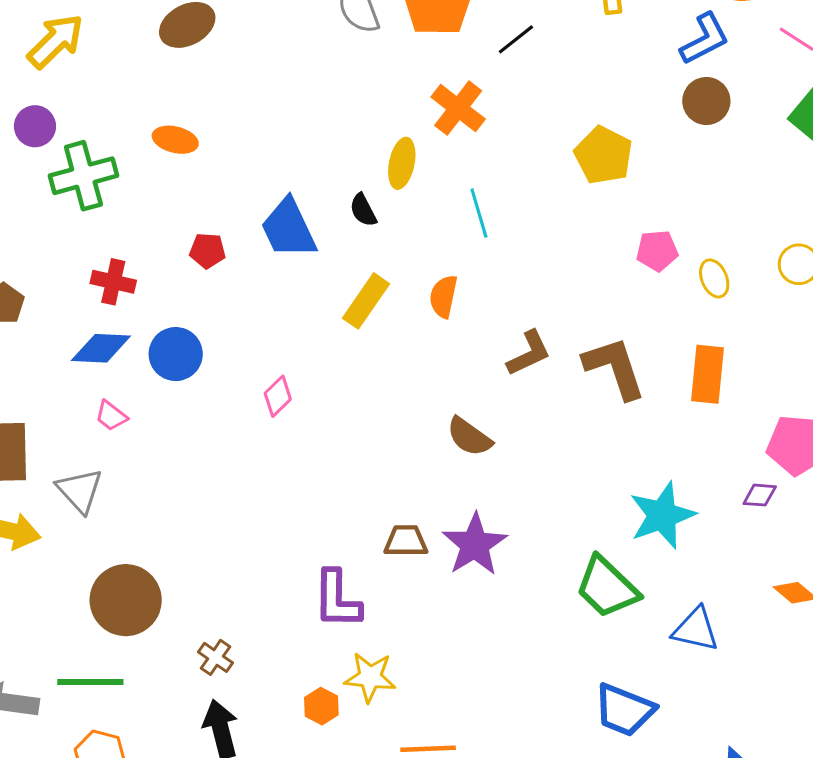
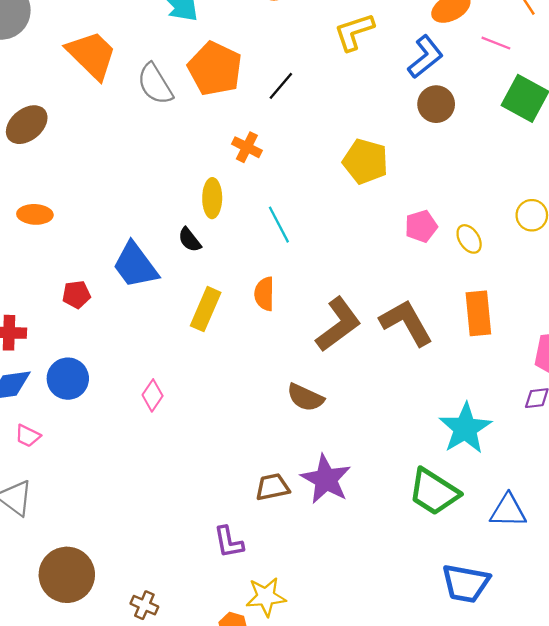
orange cross: (458, 108) -> (247, 147), size x0.7
brown L-shape: (529, 353) -> (338, 324), size x1.4
purple L-shape: (337, 599) -> (229, 542), size x0.7

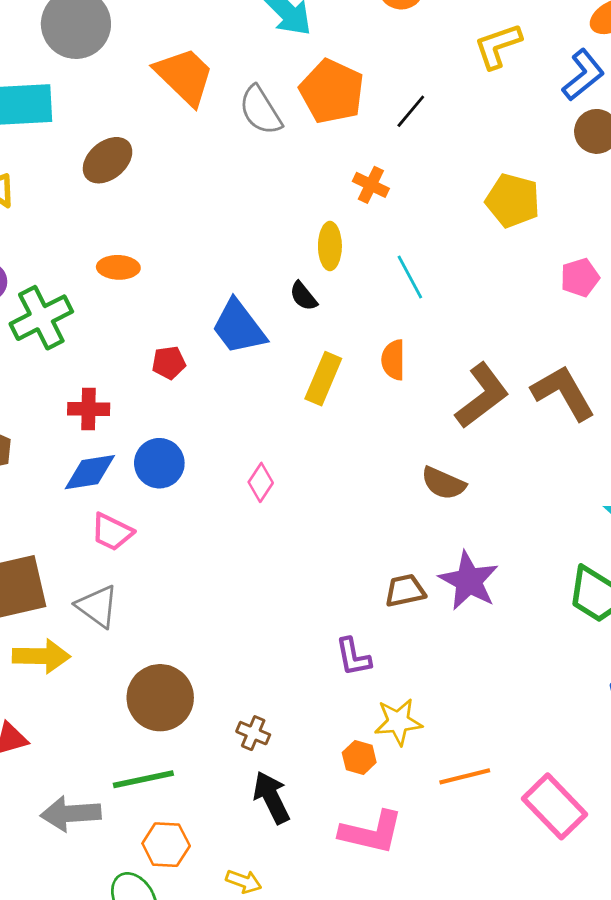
pink trapezoid: (28, 436) -> (112, 532), size x1.4

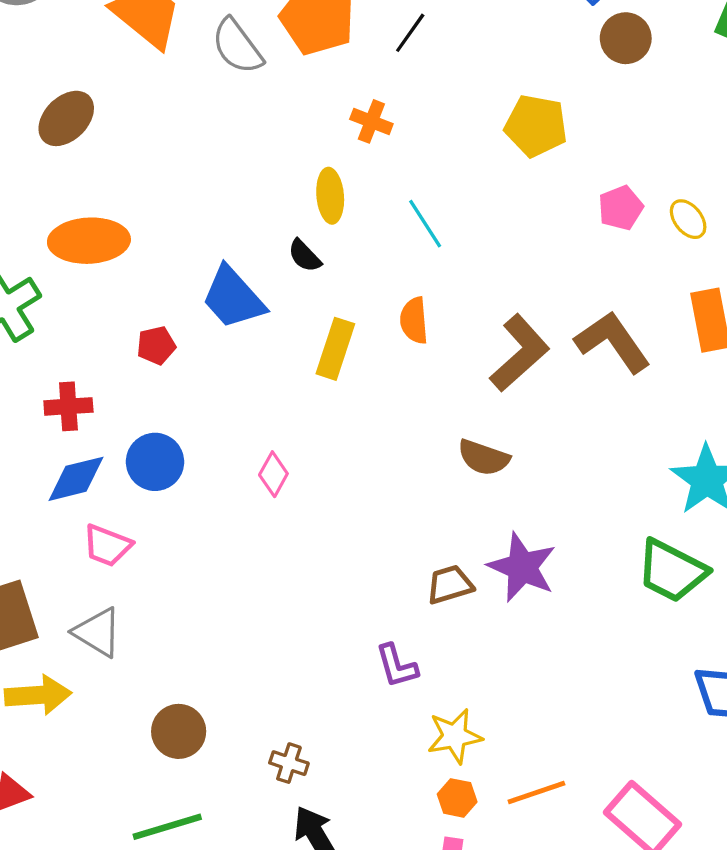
orange ellipse: (118, 267) -> (89, 241), size x1.6
brown circle: (160, 698) -> (179, 731), size x0.7
orange hexagon: (359, 758) -> (457, 798), moved

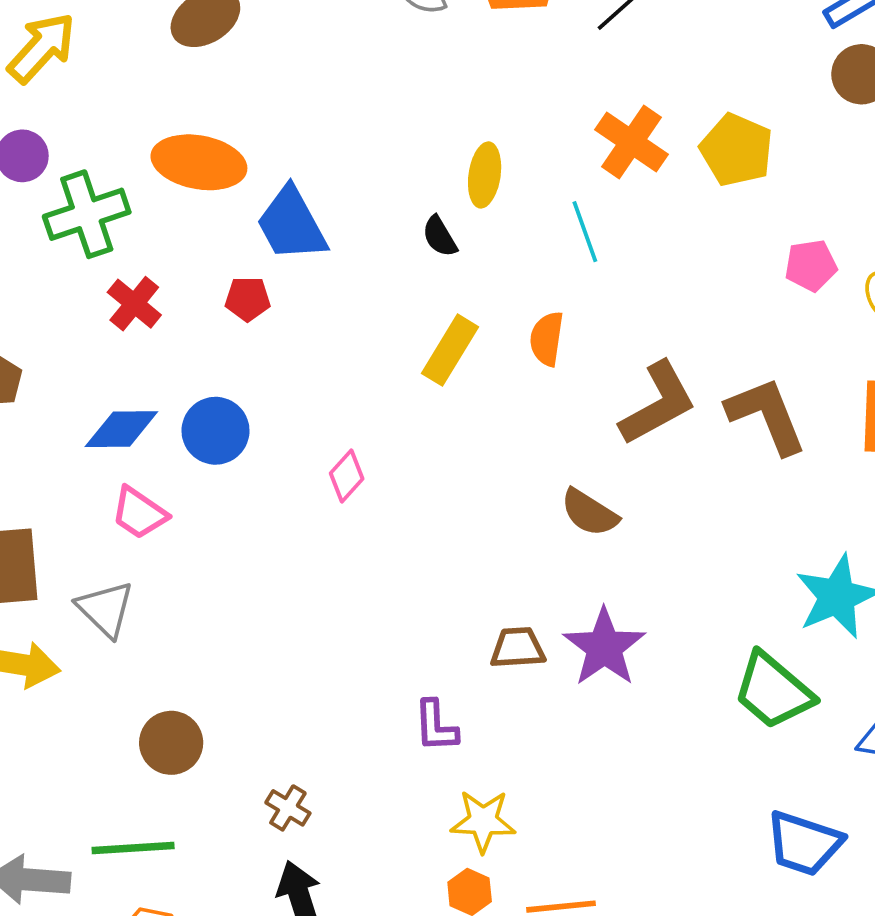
orange cross: (371, 121) -> (632, 142), moved, size x1.5
blue trapezoid: (233, 298) -> (291, 224), moved
red cross: (68, 406) -> (134, 304), moved, turned 30

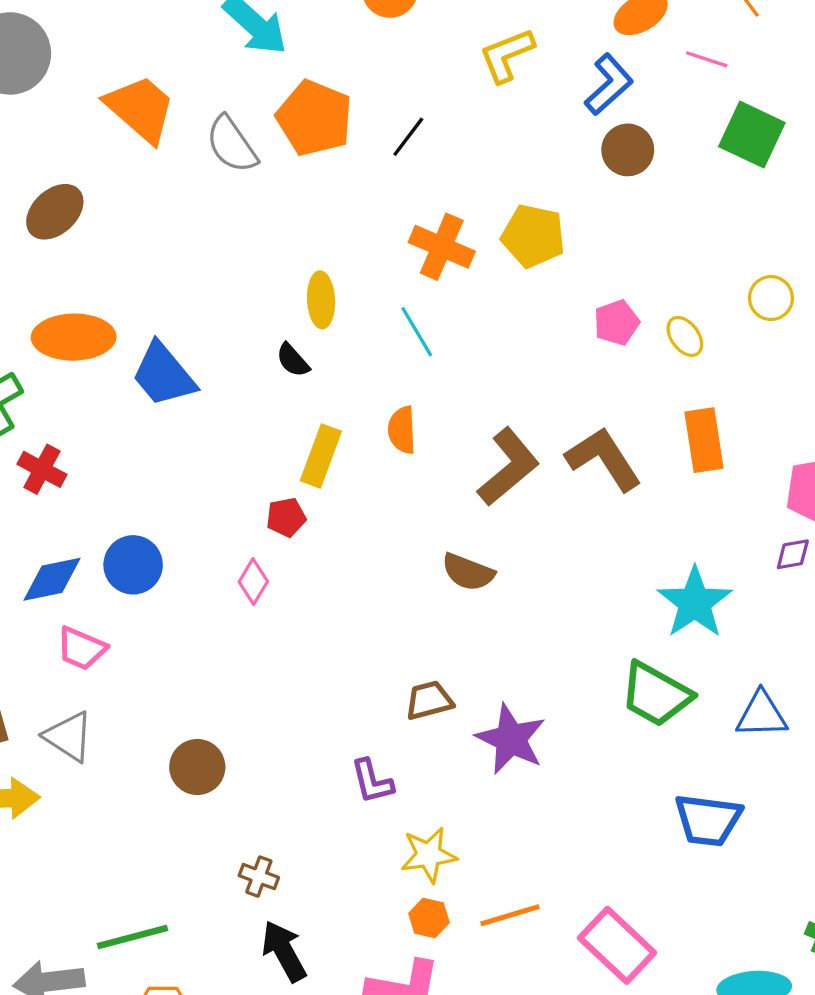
red pentagon: (248, 299) -> (286, 517), moved
purple star: (604, 647) -> (511, 739), moved
brown circle: (171, 743) -> (197, 767), moved

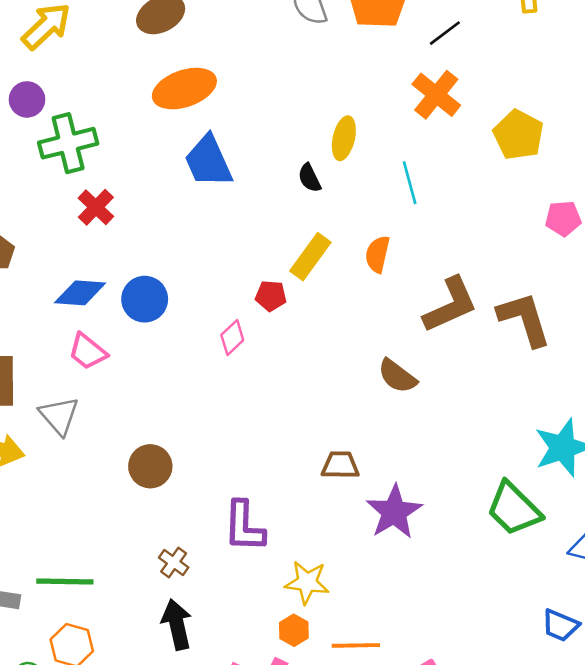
orange cross: (442, 247) -> (436, 95), moved
orange ellipse: (74, 337) -> (184, 89), moved, turned -34
purple L-shape: (372, 781) -> (244, 526), moved, size x1.4
blue trapezoid: (708, 820) -> (560, 625), moved, size x0.7

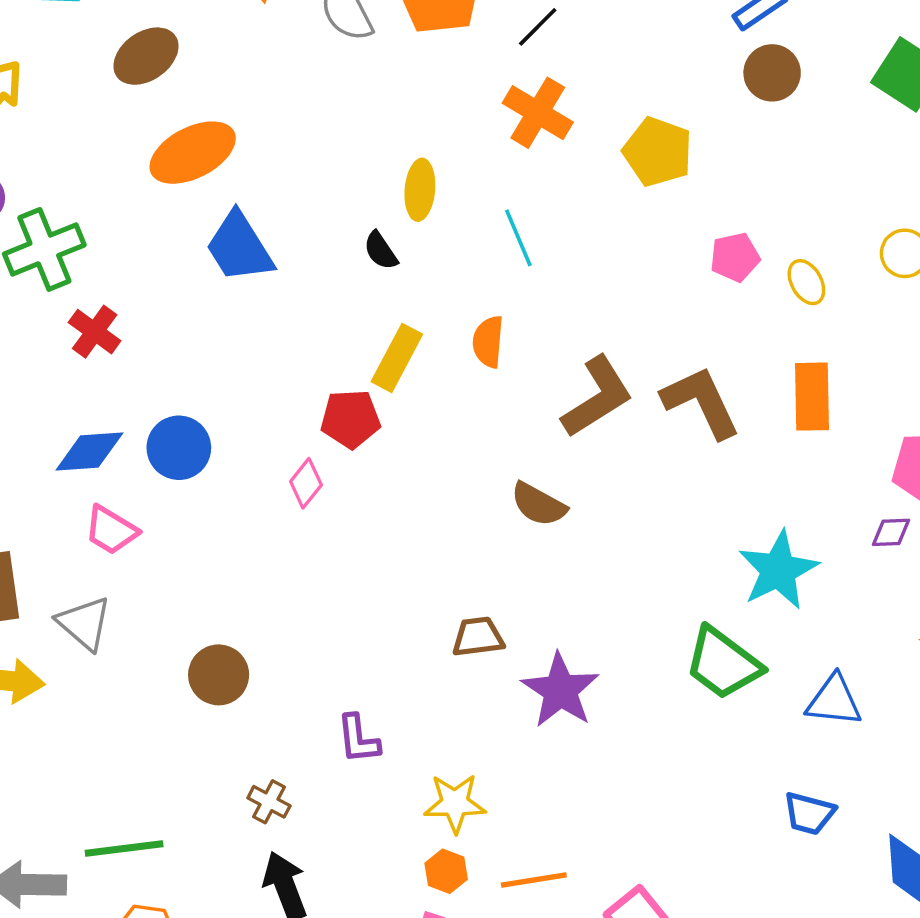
red pentagon: (271, 296) -> (351, 419), size x1.4
purple L-shape: (244, 526) -> (358, 739), size x0.7

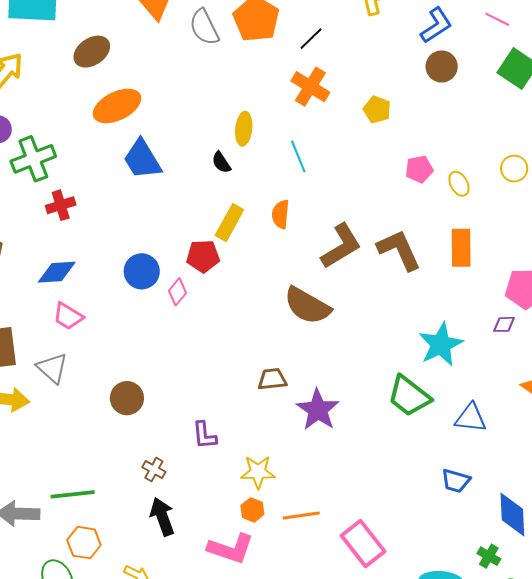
yellow pentagon: (658, 152) -> (377, 110), size x0.7
red cross: (95, 332) -> (61, 205), turned 36
blue circle: (179, 448) -> (142, 271), moved
brown semicircle: (539, 504) -> (307, 306), size x1.5

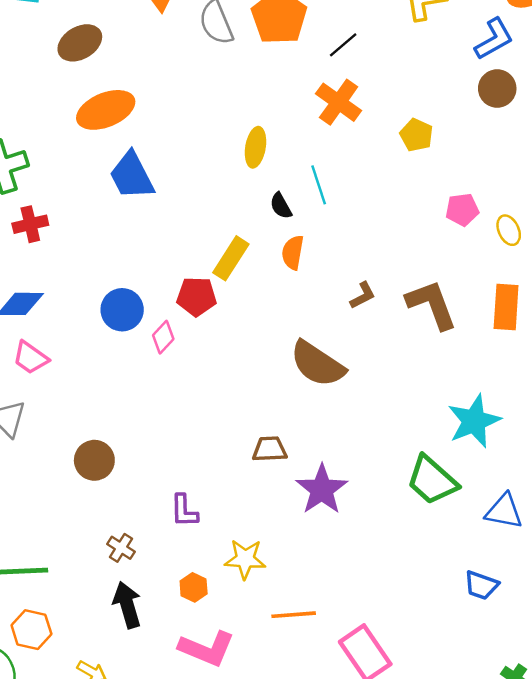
black semicircle: (221, 162) -> (281, 206), moved
brown L-shape: (341, 246) -> (363, 295), size x0.5
orange hexagon: (252, 510) -> (194, 587), moved

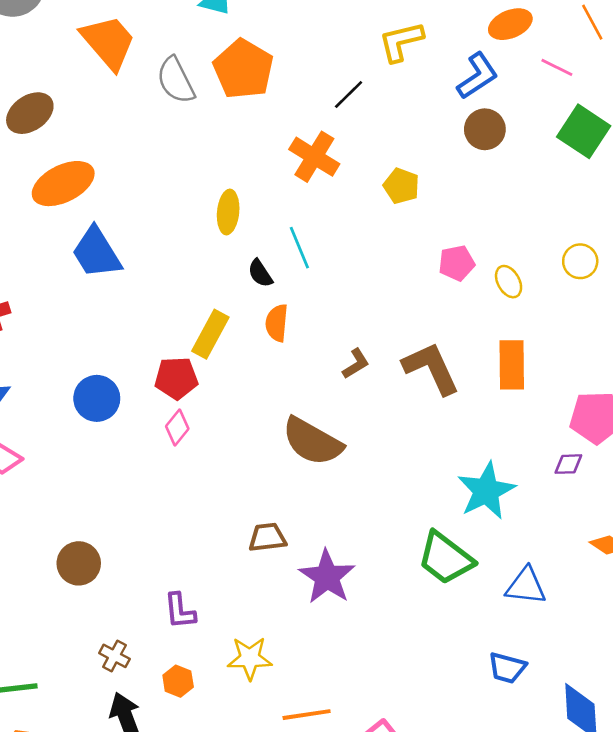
black line: (343, 45) -> (349, 95), moved
pink diamond: (163, 337) -> (177, 428), moved
orange hexagon: (194, 587) -> (178, 681), moved

